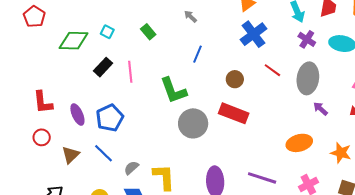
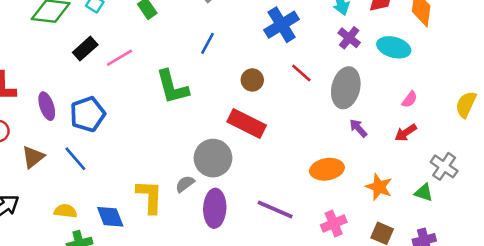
pink line: (130, 72) -> (119, 58), turned 60
gray circle: (193, 123) -> (213, 158), moved
gray semicircle: (131, 168) -> (185, 184), moved

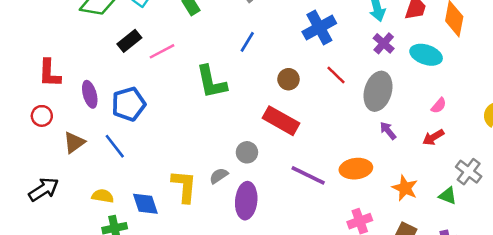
gray circle: (213, 158) -> (247, 152), size x0.6
purple line: (275, 210) -> (308, 175), moved

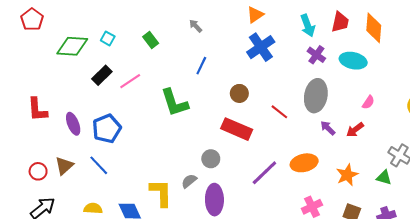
red line: (336, 75) -> (279, 112), moved
red circle: (42, 116) -> (38, 171), moved
red arrow: (433, 137) -> (355, 130), moved
purple line: (308, 175) -> (264, 173), turned -64
orange star: (405, 188) -> (347, 175), turned 30

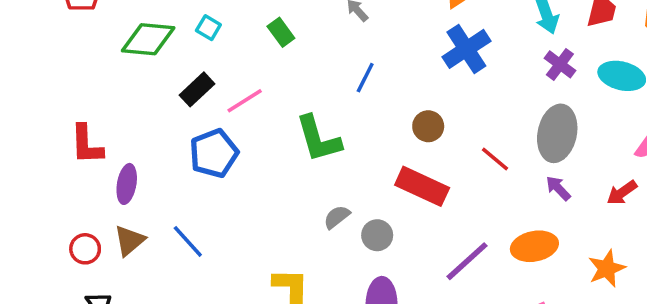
purple ellipse: (73, 124) -> (127, 184), moved, turned 30
purple arrow: (328, 128) -> (558, 188), moved
blue pentagon: (107, 129) -> (214, 153), moved
gray semicircle: (189, 181) -> (337, 217), moved

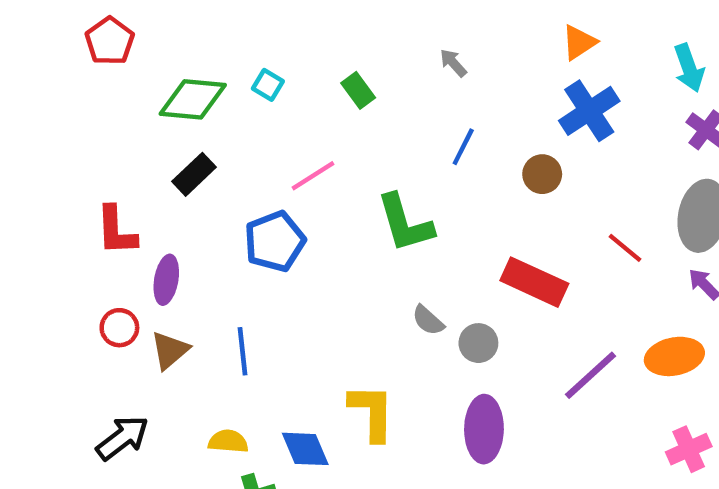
black rectangle: (197, 89) -> (194, 174), moved
brown circle: (428, 126) -> (542, 174), moved
gray semicircle: (337, 217) -> (428, 320), turned -100
blue line: (188, 241) -> (243, 351), turned 36
red circle: (85, 249) -> (119, 328), moved

